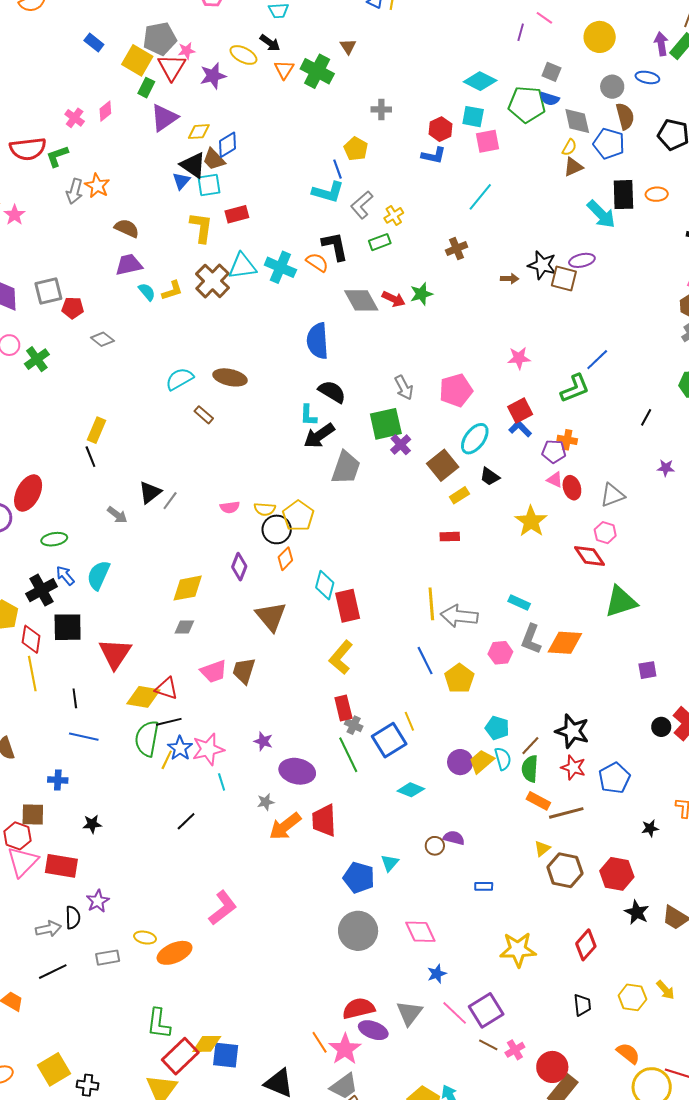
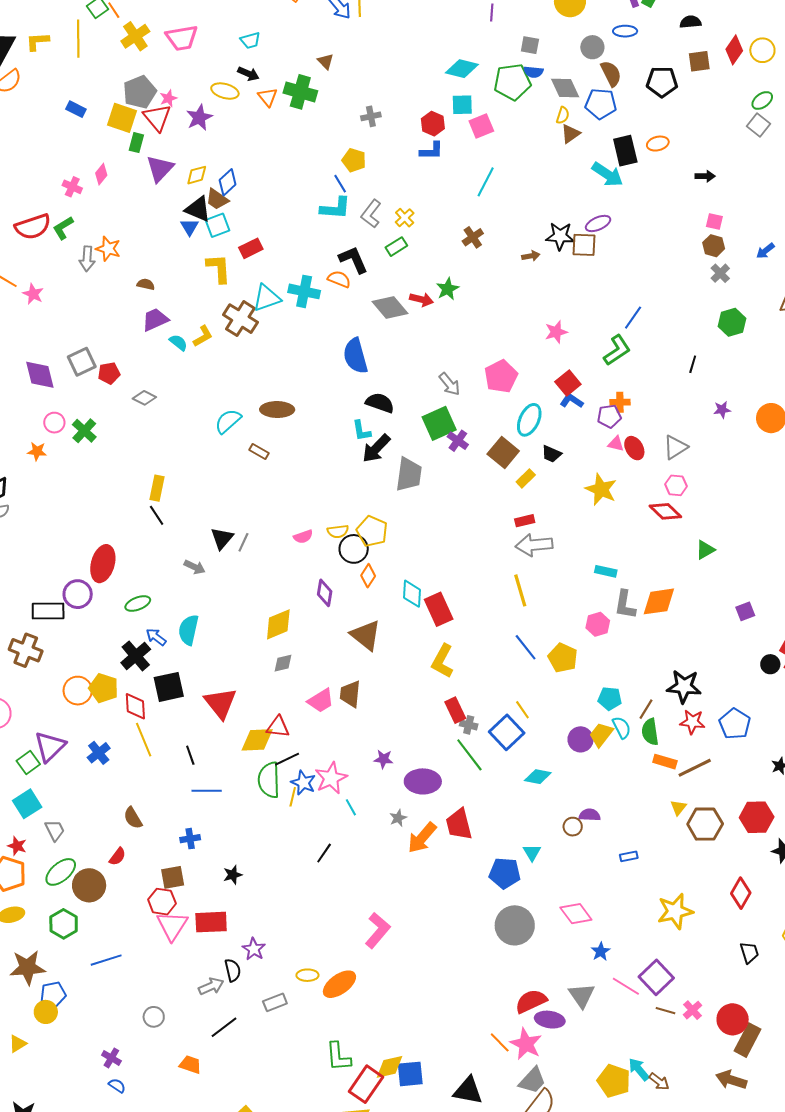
brown semicircle: (127, 228) -> (146, 284), size x0.7
green triangle: (621, 602) -> (705, 550), size x0.6
gray arrow: (459, 616) -> (534, 545), moved

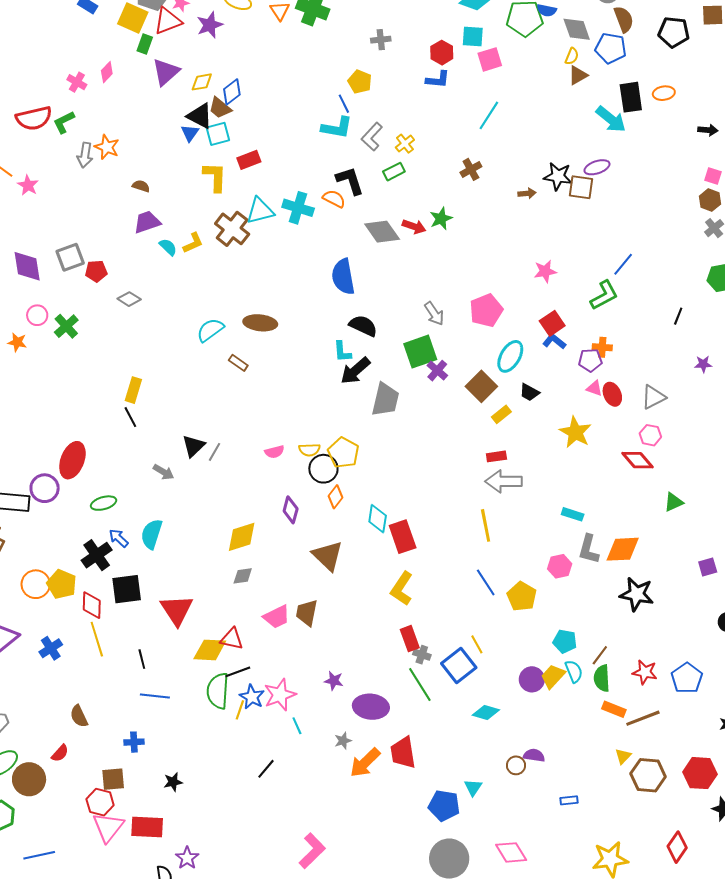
red triangle: (157, 118) -> (168, 21), turned 44
black star: (684, 686) -> (637, 594), moved

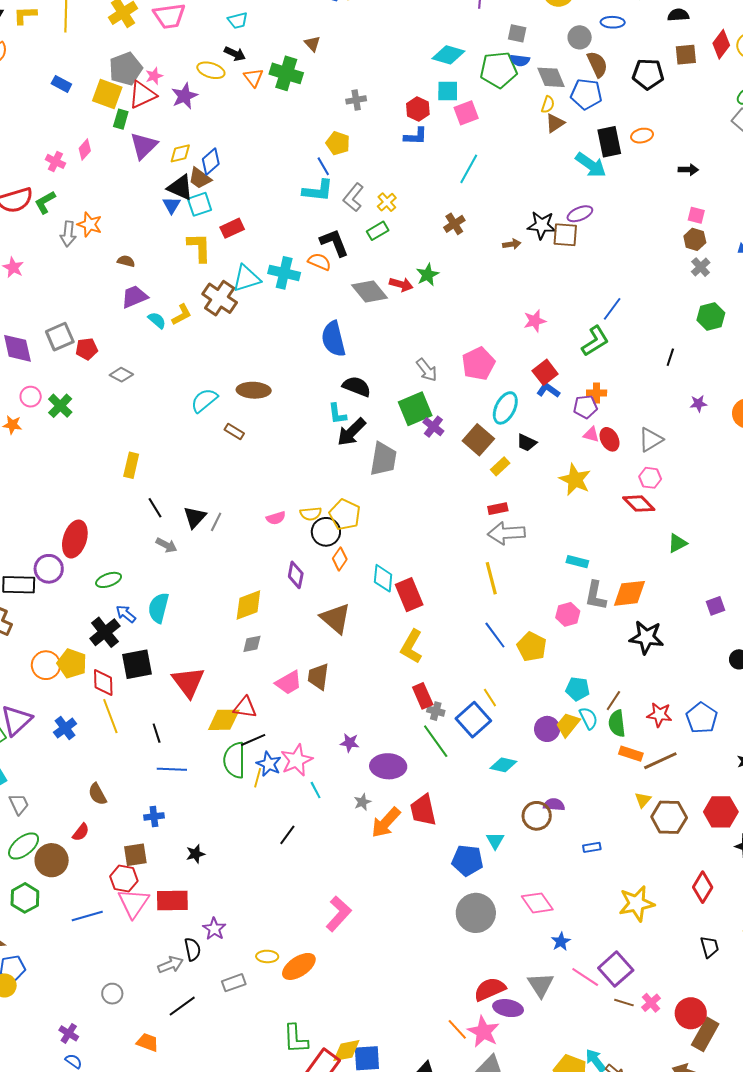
black line: (130, 417) -> (155, 508), moved
brown circle: (516, 765) -> (537, 816), size x1.5
blue line: (39, 855) -> (87, 916), moved

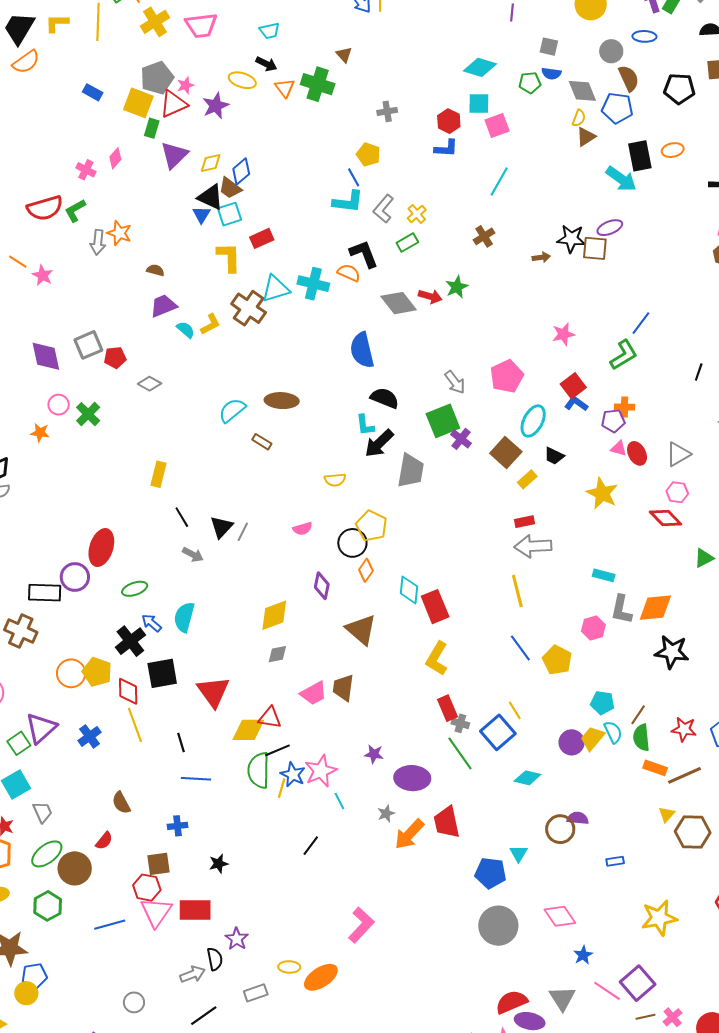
green pentagon: (498, 70) -> (530, 83), size x0.6
yellow semicircle: (311, 514) -> (335, 480), moved
brown line: (624, 1003) -> (646, 1017), turned -30

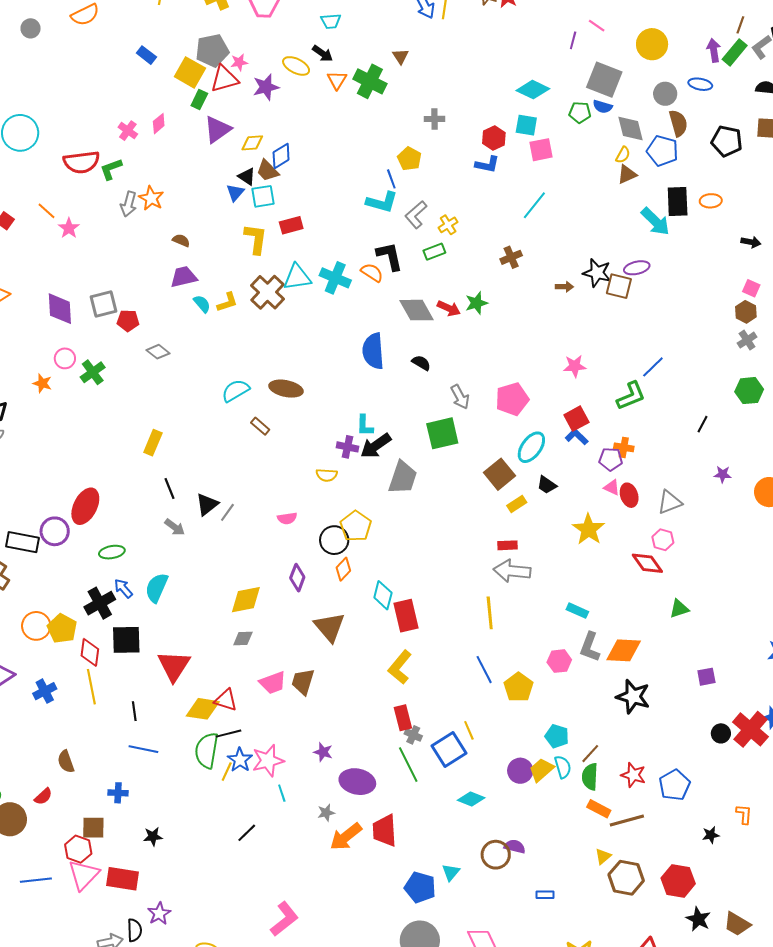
gray square: (549, 47) -> (604, 80), size x1.8
black triangle: (211, 197) -> (247, 177), size x0.7
black semicircle: (385, 398) -> (421, 363), moved, size x0.7
purple cross: (461, 439) -> (348, 447), moved, turned -35

